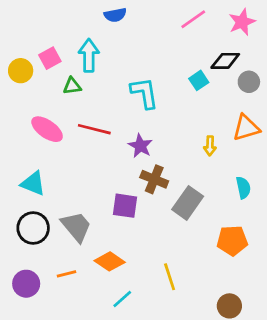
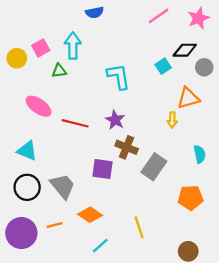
orange triangle: (246, 128) -> (188, 98), moved
red line: (94, 129) -> (75, 123), moved
purple circle: (26, 284) -> (21, 233), size x1.4

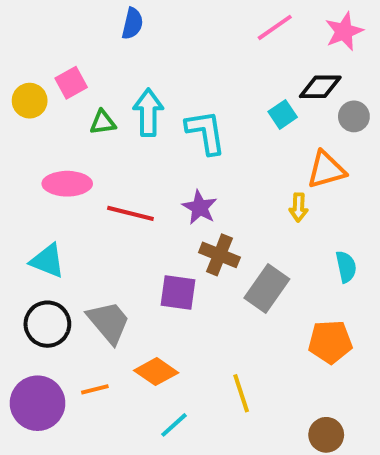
blue semicircle: (95, 12) -> (132, 24), moved, turned -66
cyan arrow: (73, 46) -> (148, 112), moved
pink ellipse: (39, 106) -> (67, 184), turned -35

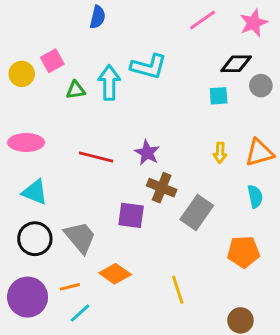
cyan square: (283, 114) -> (219, 96), moved, turned 30
cyan L-shape: (206, 132) -> (149, 67), moved, turned 114
orange triangle: (326, 170) -> (259, 153), moved
pink ellipse: (67, 184) -> (26, 142), moved
cyan line: (174, 425) -> (80, 313), moved

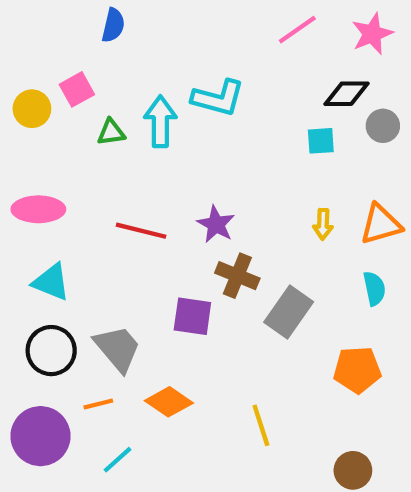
blue semicircle: (98, 17) -> (113, 25), moved
orange line: (70, 287) -> (98, 404), moved

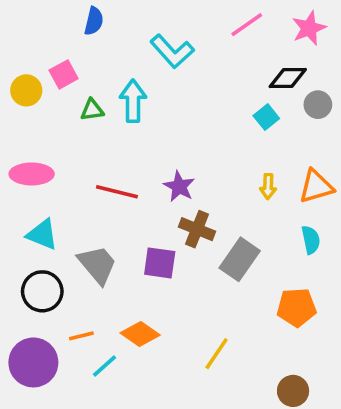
cyan L-shape: (218, 98) -> (172, 51), moved, turned 33
cyan square: (321, 141) -> (266, 117), turned -35
gray trapezoid: (118, 348) -> (97, 265), moved
yellow line: (261, 425) -> (217, 354), turned 52
cyan line: (118, 460) -> (105, 366), moved

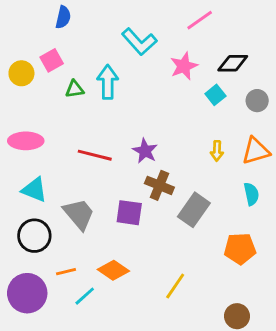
blue semicircle: (94, 21) -> (63, 17), moved
pink star: (309, 28) -> (184, 66), moved
gray circle: (318, 105) -> (257, 101), moved

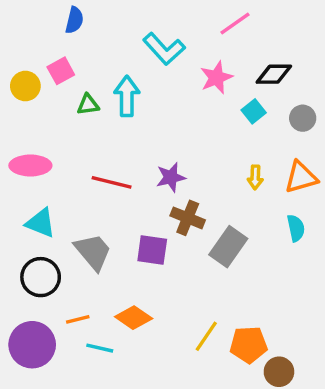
purple star: (145, 151) -> (171, 177), turned 30
orange pentagon: (240, 249) -> (249, 345), moved
cyan line: (85, 296) -> (100, 348), turned 55

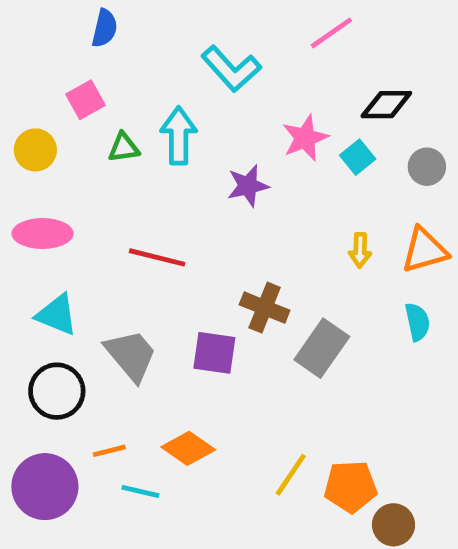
pink star: (216, 78) -> (305, 138), moved
yellow circle: (25, 86) -> (35, 150), moved
purple star: (171, 177) -> (248, 186), moved

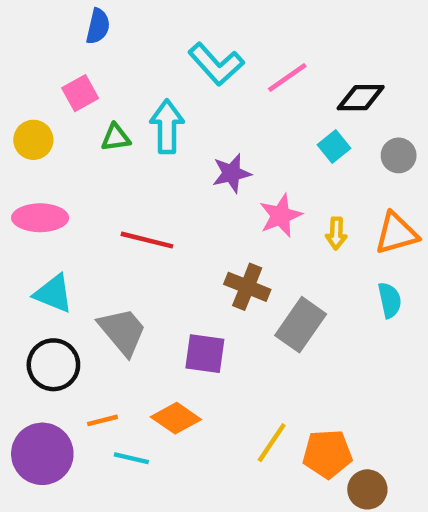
pink line: (331, 33) -> (287, 77), moved
pink star: (305, 138) -> (281, 216), moved
purple square: (214, 353) -> (205, 354), moved

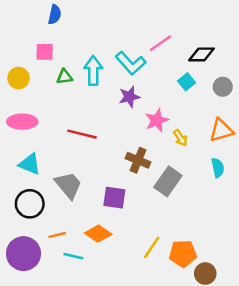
cyan L-shape: (216, 64) -> (131, 63), moved
pink square: (80, 93) -> (45, 52), turned 30
yellow arrow: (336, 233) -> (180, 138), moved, turned -35

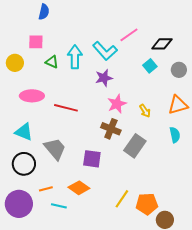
green triangle: (65, 77) -> (52, 62), turned 32
pink star: (157, 120) -> (117, 104), moved
pink ellipse: (22, 122) -> (32, 96), moved

